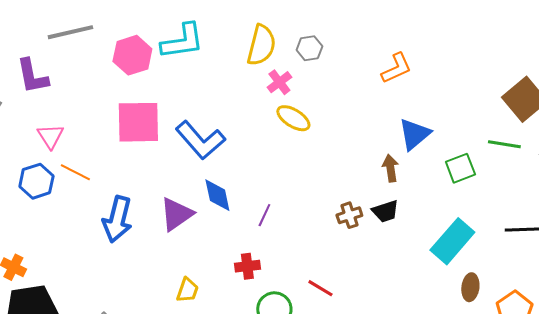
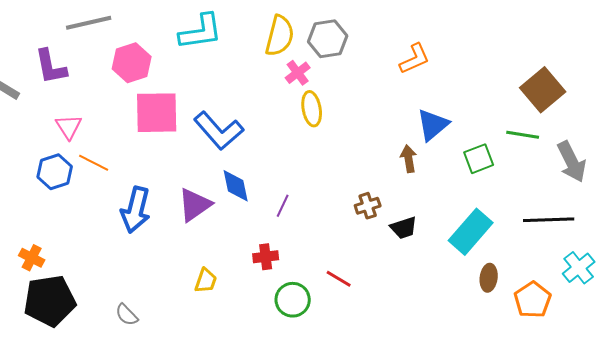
gray hexagon: (309, 48) -> (328, 39), size x1.5
pink hexagon: (132, 55) -> (132, 63), moved
yellow ellipse: (293, 118) -> (312, 109), turned 48
black trapezoid: (385, 211) -> (404, 228), moved

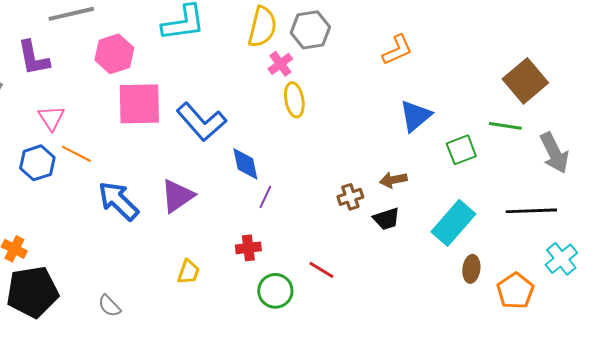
brown arrow: (409, 159) -> (393, 180), moved, turned -92
blue diamond: (236, 186) -> (245, 164), moved
blue arrow: (136, 210) -> (118, 201), turned 120

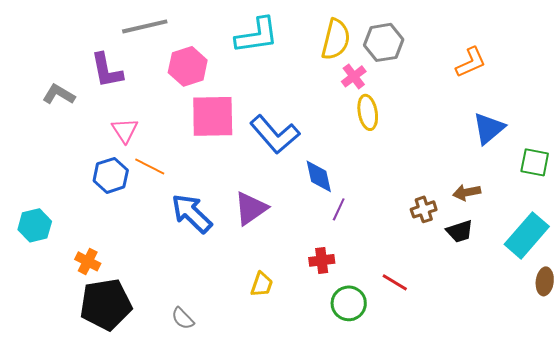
green square: (461, 150) -> (535, 162), turned 32

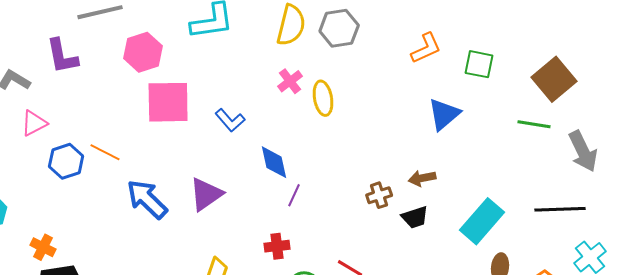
pink cross: (354, 76) -> (290, 81), moved
pink triangle: (125, 130) -> (34, 123), moved, turned 36
blue L-shape: (275, 134) -> (230, 120), size x0.6
green square: (535, 162) -> (479, 64), moved

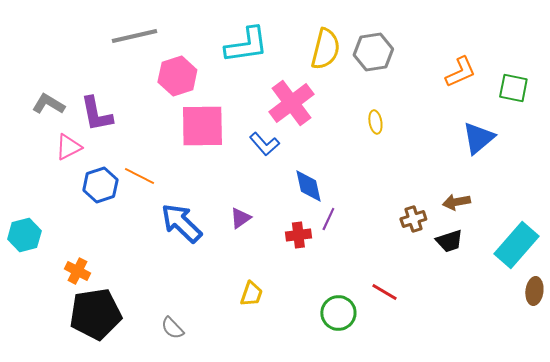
purple L-shape: (62, 56) -> (96, 114), moved
pink cross: (290, 81) -> (291, 103), moved, size x1.8
yellow ellipse: (323, 98) -> (375, 122), moved, size x0.7
purple triangle: (206, 194) -> (240, 218), size x0.6
red cross: (277, 246) -> (298, 235), moved

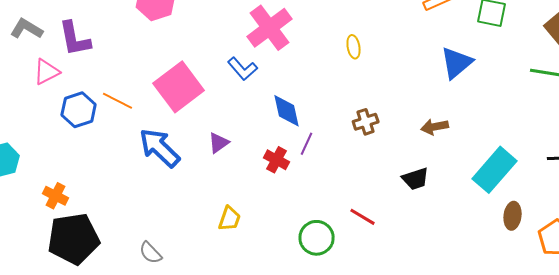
pink square: (202, 126) -> (179, 87), moved, turned -36
brown cross: (413, 219) -> (366, 122), moved
red cross: (298, 235) -> (277, 160), turned 35
black trapezoid: (449, 241) -> (416, 179), moved

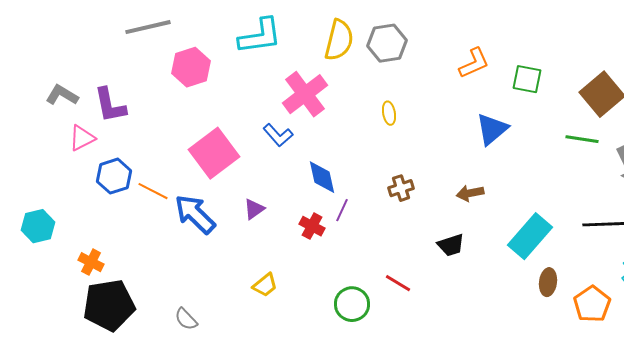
orange line: (118, 101) -> (153, 191), moved
yellow trapezoid: (230, 219) -> (265, 285), turned 32

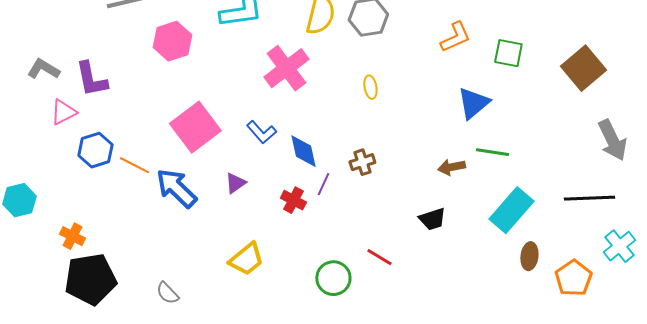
blue L-shape: (278, 135) -> (261, 132), moved
green line: (582, 139) -> (492, 152), moved
brown cross: (401, 188) -> (362, 162), moved
yellow trapezoid: (265, 285) -> (246, 259), size x1.4

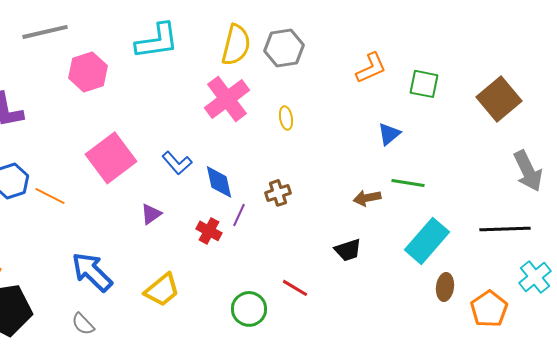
pink cross: (286, 68) -> (227, 99), moved
blue triangle: (473, 103) -> (389, 134), size x0.7
blue arrow: (176, 188) -> (92, 272), moved

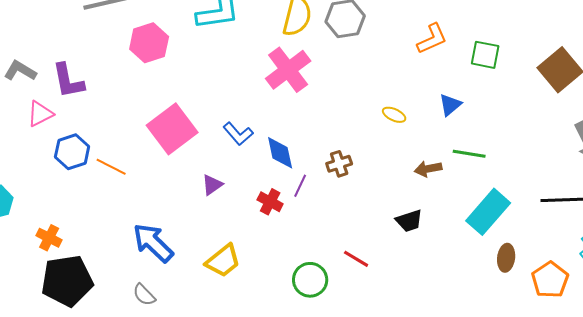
yellow ellipse: (286, 118) -> (394, 115), moved, turned -55

